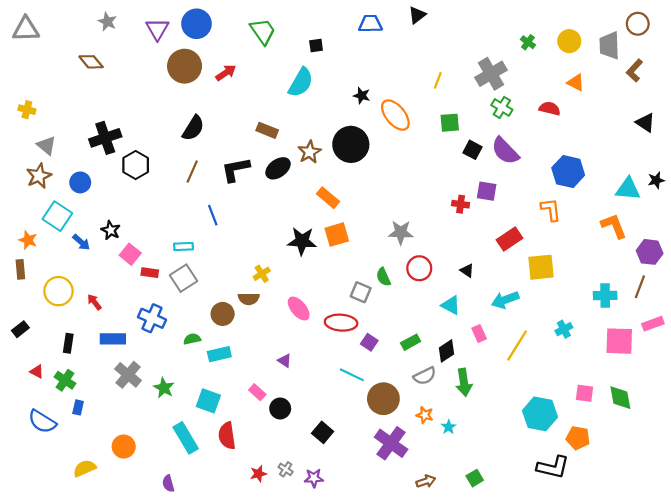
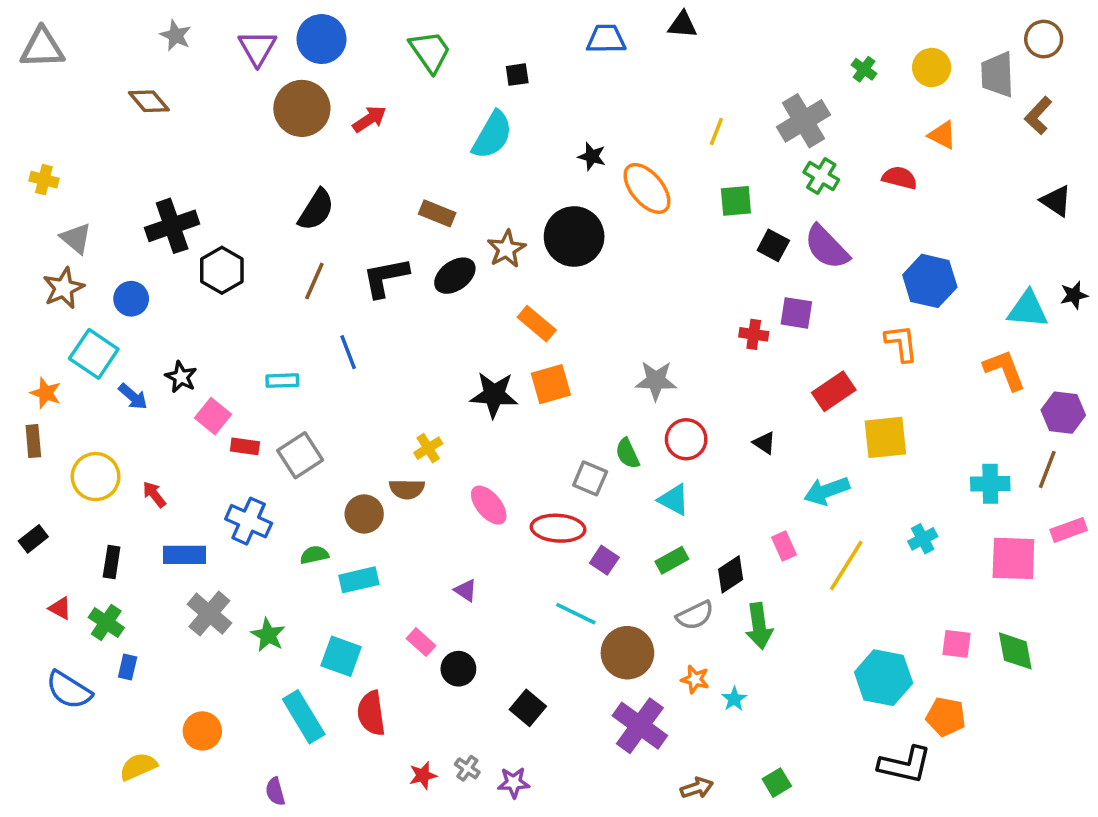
black triangle: (417, 15) -> (683, 25), turned 42
cyan rectangle: (183, 247) -> (282, 381), moved
cyan triangle: (451, 305) -> (674, 500), moved

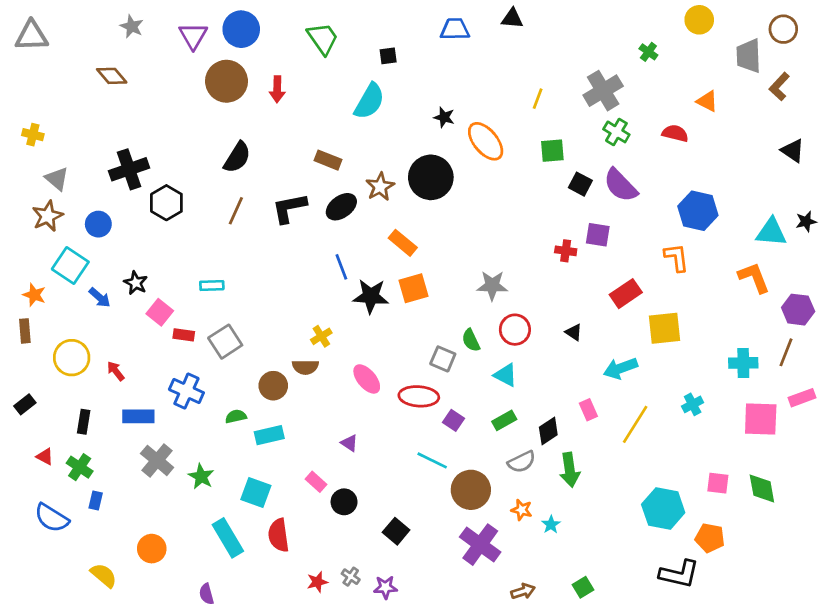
yellow circle: (932, 67) -> (699, 20), moved
red arrow: (370, 119) -> (277, 89), turned 125
blue line: (348, 352) -> (341, 267), moved
yellow semicircle: (138, 767) -> (104, 575), turned 64

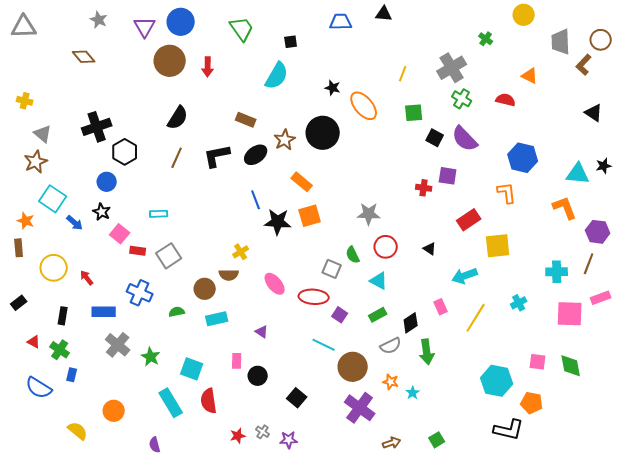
brown circle: (783, 29) -> (601, 40), moved
blue circle: (98, 224) -> (107, 182), moved
cyan rectangle: (269, 435) -> (217, 319), moved
pink rectangle: (316, 482) -> (237, 361), turned 49

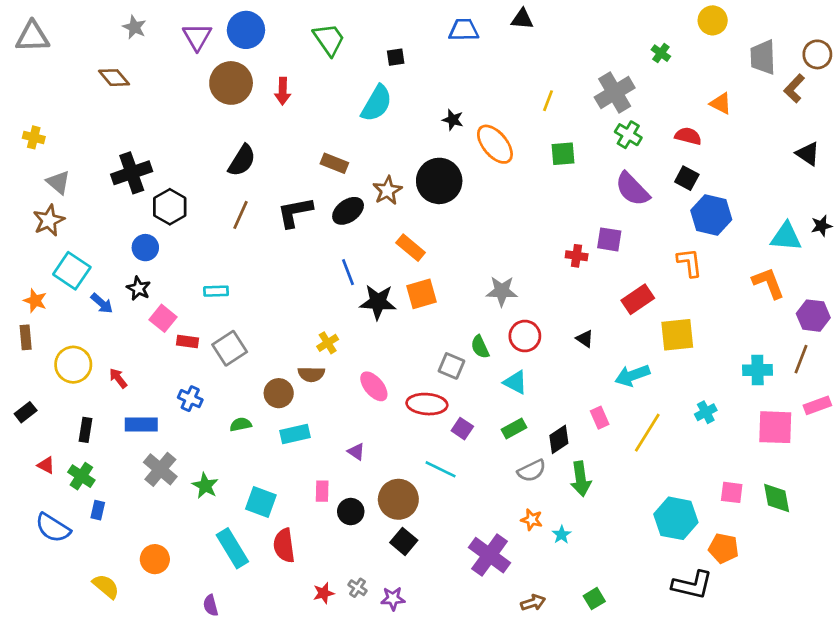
black square: (435, 138) -> (687, 178), moved
blue cross: (140, 293) -> (190, 399), size x0.7
brown circle: (353, 367) -> (398, 499), moved

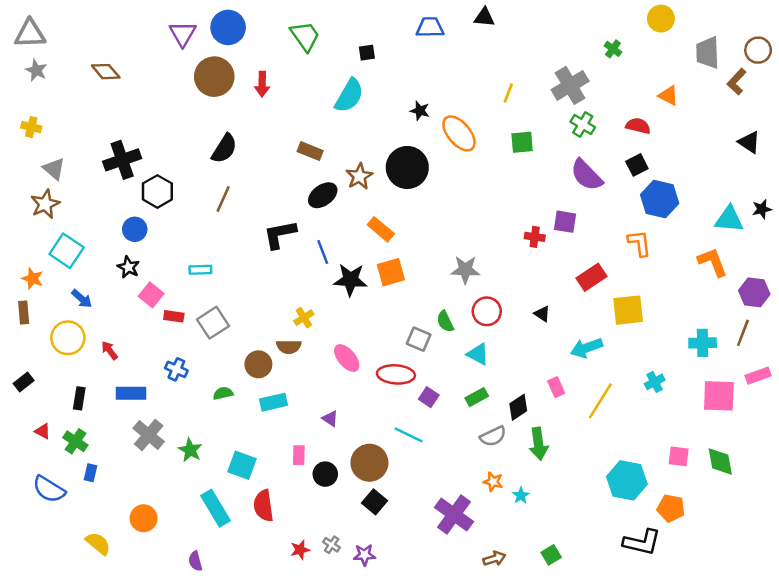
gray star: (134, 27) -> (36, 70), moved
black square: (687, 178) -> (637, 165), turned 35
black L-shape: (295, 212) -> (280, 234), moved
blue arrow: (102, 303) -> (82, 299), moved

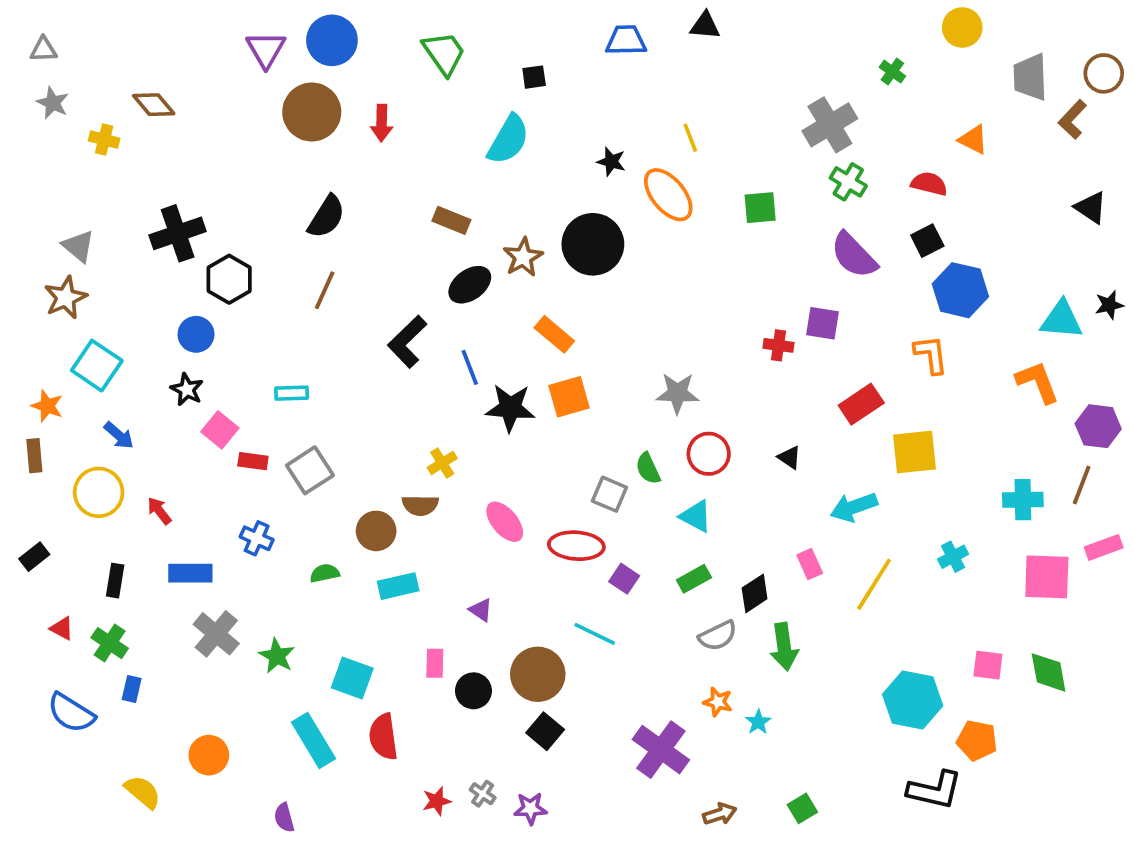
gray triangle: (30, 34) -> (43, 50), size x0.6
yellow line: (508, 93) -> (690, 138), moved, turned -42
yellow cross: (31, 127) -> (104, 140), moved
black L-shape: (280, 234) -> (407, 342), turned -33

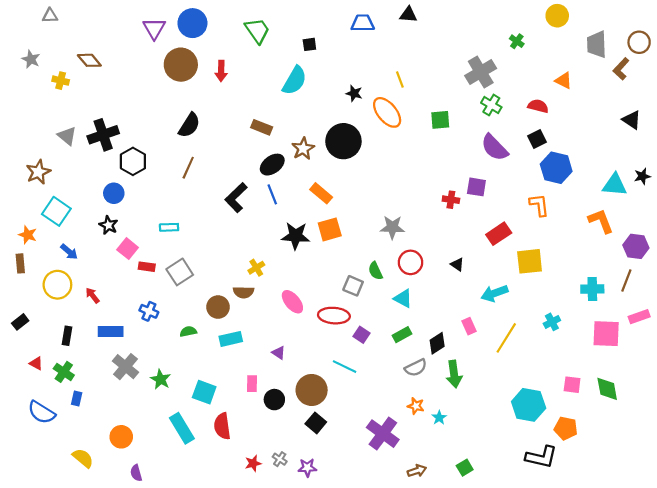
gray triangle: (43, 50) -> (50, 16), moved
gray triangle: (78, 246) -> (67, 136), moved
blue line: (470, 367) -> (272, 194), moved
purple semicircle: (284, 818) -> (136, 473), moved

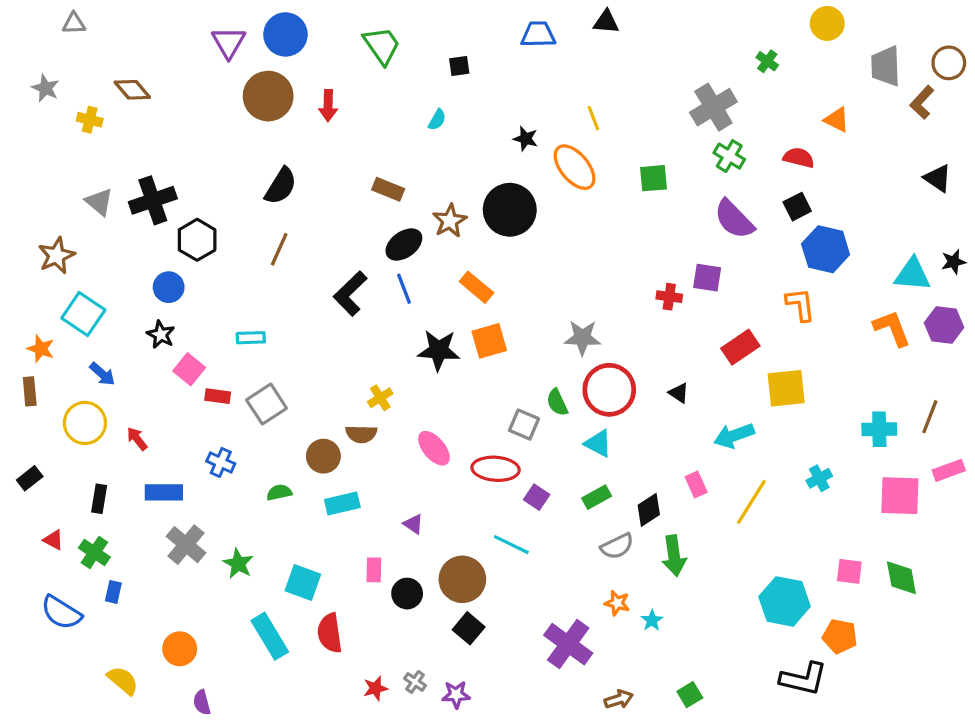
cyan semicircle: (295, 81) -> (437, 120), size x0.5
purple hexagon: (636, 246) -> (944, 325), moved
red circle: (410, 262) -> (609, 390), size x1.4

